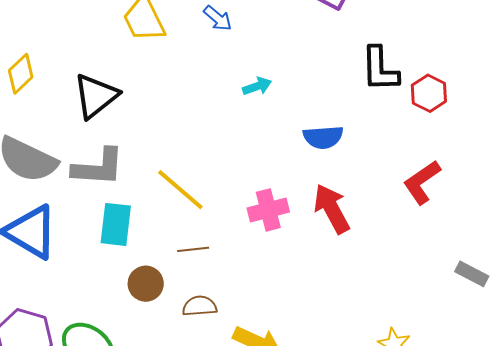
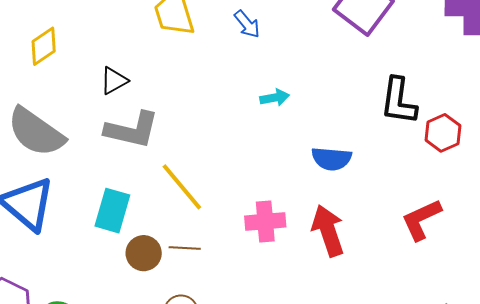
black triangle: (96, 96) -> (114, 81), size x0.6
gray L-shape: (98, 167) -> (132, 130), moved
brown circle: (146, 284) -> (144, 253), moved

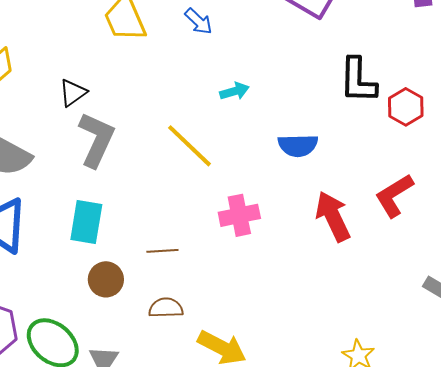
gray L-shape: (132, 130) -> (96, 140), turned -72
yellow line: (182, 187) -> (189, 146), moved
red arrow: (328, 231) -> (333, 216), moved
brown circle: (144, 253) -> (106, 279), moved

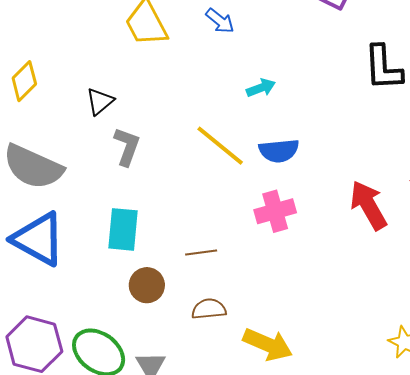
gray L-shape: (96, 140) -> (127, 147), size x0.7
blue semicircle: (298, 145) -> (279, 151), moved

